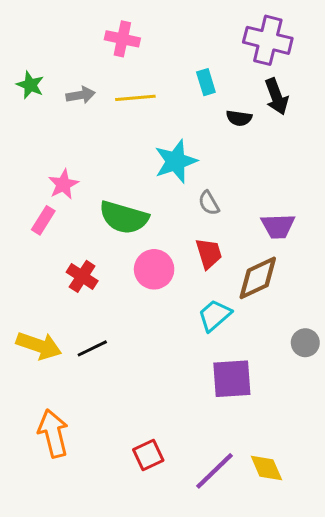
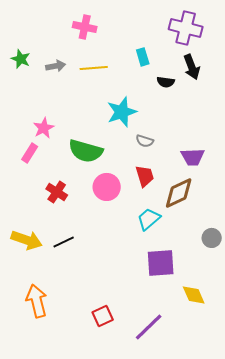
gray semicircle: (209, 203) -> (145, 141), turned -42
yellow diamond: (266, 468) -> (194, 295), moved

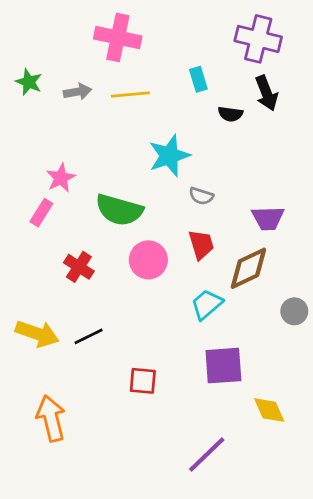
pink cross: (85, 27) -> (118, 38), size x1.4
gray circle: (212, 238) -> (294, 311), moved
red square: (103, 316) -> (143, 381), moved, turned 30

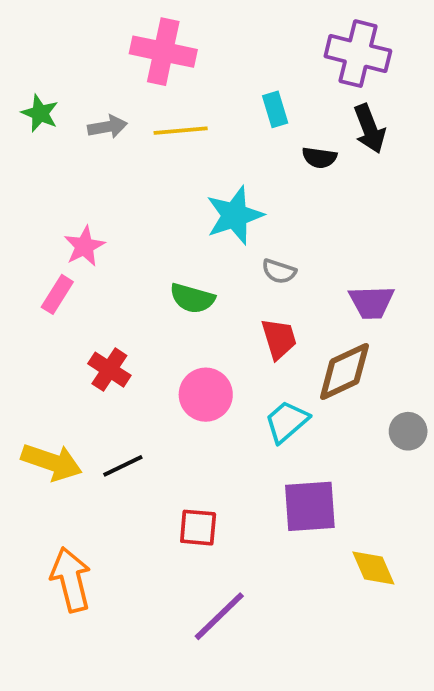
green semicircle: (119, 210) -> (192, 298), moved, size x0.7
pink circle: (148, 260) -> (206, 395), moved
purple line: (207, 454) -> (219, 616), moved

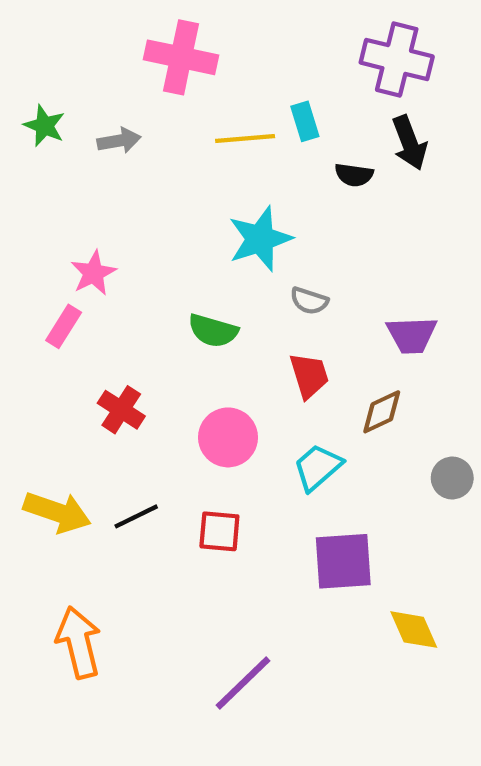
yellow line: (181, 131) -> (245, 138), moved
brown diamond: (344, 371) -> (382, 412), size x0.7
red square: (198, 528) -> (219, 531), moved

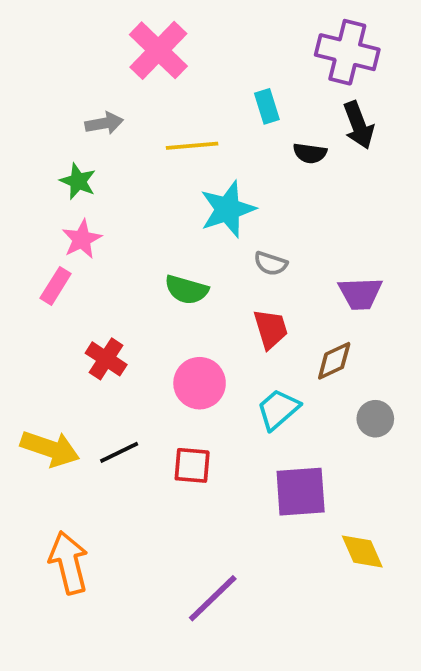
pink cross: (181, 57) -> (158, 50), turned 32
green star: (44, 126) -> (78, 181), moved
yellow line: (245, 138) -> (192, 146), moved
gray circle: (452, 478) -> (375, 419), moved

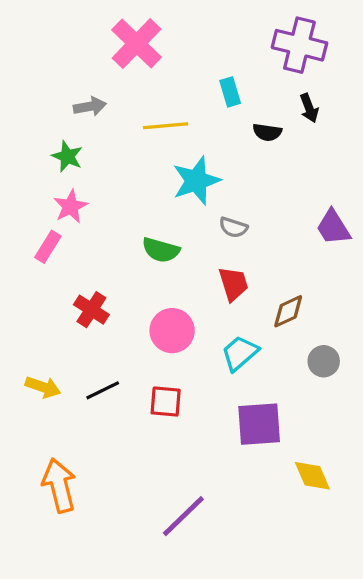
black arrow: (359, 125) -> (309, 108), size x0.7
purple trapezoid: (360, 293) -> (333, 227), moved, turned 60
yellow arrow: (50, 449) -> (43, 387), size x0.7

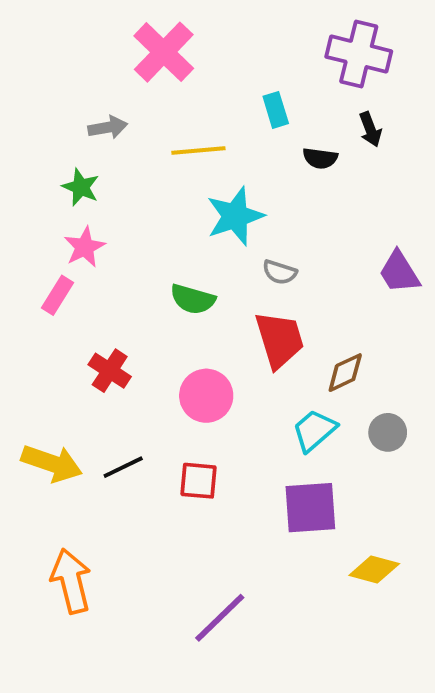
red trapezoid: (233, 284) -> (280, 340), size x1.4
cyan trapezoid: (240, 353) -> (314, 430), moved
yellow arrow: (43, 387) -> (52, 463), size x1.4
yellow diamond: (312, 476) -> (374, 569), turned -51

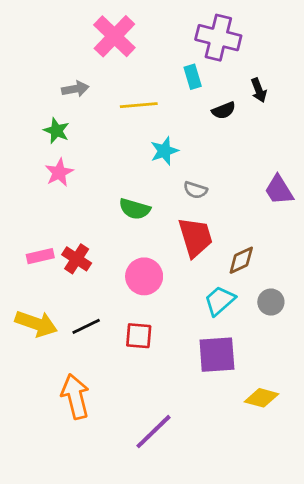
purple cross: (359, 54) -> (218, 38), moved
black semicircle: (320, 158) -> (224, 110), turned -30
cyan star: (235, 216) -> (164, 151), size x0.7
pink rectangle: (58, 295) -> (40, 256), moved, turned 45
orange arrow: (71, 581) -> (75, 396), moved

